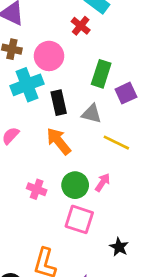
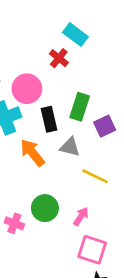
black rectangle: (59, 103) -> (49, 119), moved
orange arrow: (59, 141) -> (32, 153), moved
green circle: (75, 185) -> (45, 208), moved
pink square: (79, 219) -> (92, 250), moved

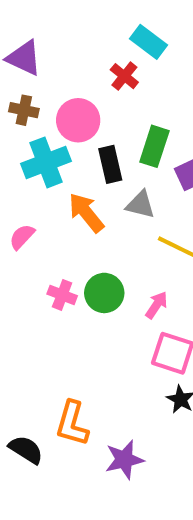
pink cross: (14, 223) -> (62, 295), moved

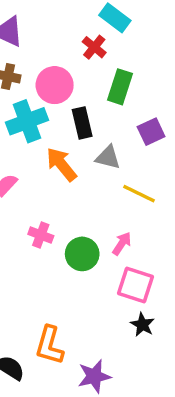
green rectangle: (154, 146) -> (120, 87), moved
green circle: (104, 293) -> (82, 254), moved

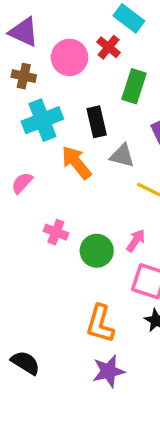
pink circle: (55, 85) -> (70, 57), moved
orange L-shape: (49, 345) -> (100, 324), moved

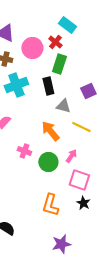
green rectangle: (134, 86) -> (59, 64), moved
orange arrow: (76, 163) -> (50, 131), moved
purple star: (109, 371) -> (61, 244), moved

